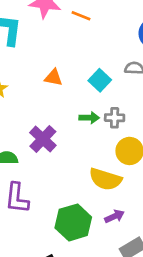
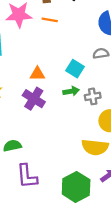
green arrow: (89, 118) -> (71, 91), moved
purple cross: (43, 139) -> (34, 99), moved

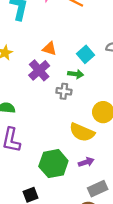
gray cross: (93, 96) -> (64, 91), moved

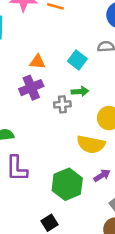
purple cross: (39, 70) -> (31, 88), turned 30
green arrow: (76, 74) -> (80, 91), moved

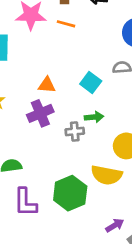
purple arrow: (102, 175) -> (115, 225), moved
green hexagon: (67, 184) -> (70, 193), moved

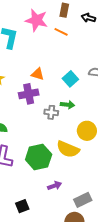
purple arrow: (115, 225) -> (55, 186), moved

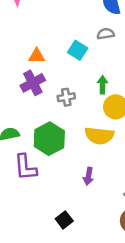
green arrow: (67, 105) -> (102, 85), moved, turned -80
green hexagon: (39, 157) -> (49, 139), moved
purple arrow: (55, 186) -> (89, 176), moved, turned 136

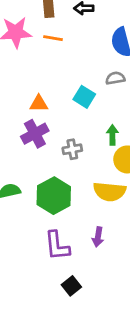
purple L-shape: (25, 167) -> (57, 246), moved

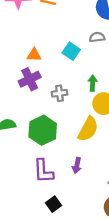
yellow semicircle: (110, 192) -> (88, 129), turned -70

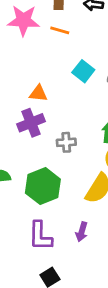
cyan square: (71, 51) -> (83, 71), moved

